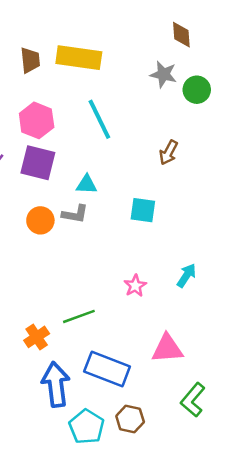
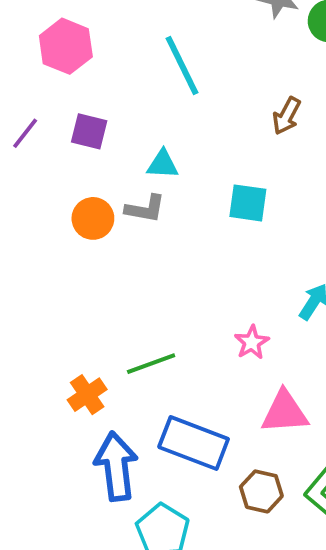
pink hexagon: (37, 120) -> (66, 46), moved
purple square: (38, 163) -> (89, 131), size x0.7
pink star: (135, 286) -> (252, 342), moved
brown hexagon: (130, 419) -> (261, 491), moved

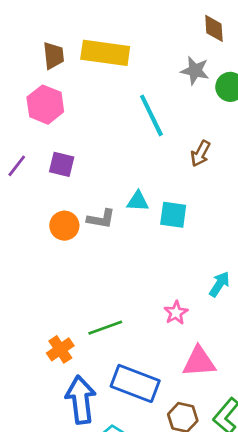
cyan line: (182, 66) -> (151, 115), moved
cyan triangle: (163, 164) -> (138, 201), moved

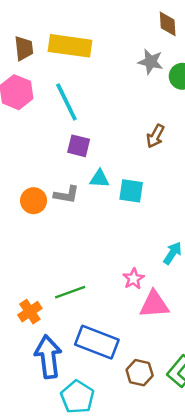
cyan line: (151, 115) -> (66, 102), moved
purple square: (62, 164) -> (79, 146), moved
pink triangle: (199, 362) -> (154, 304), moved

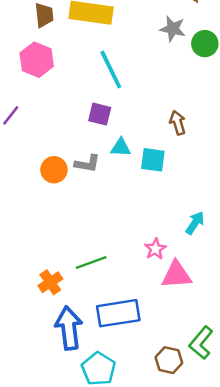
cyan line: (66, 102) -> (111, 70), moved
brown arrow: (155, 136) -> (178, 123), moved, turned 135
blue rectangle: (97, 342) -> (118, 313), turned -30
brown hexagon: (140, 373) -> (169, 360), moved

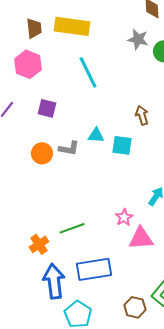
purple square: (100, 114) -> (47, 108), moved

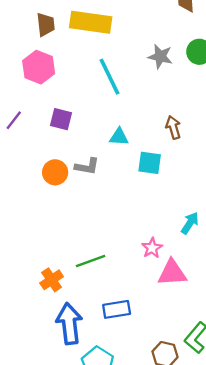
gray star: (138, 39) -> (160, 56), moved
cyan triangle: (96, 135) -> (119, 137), moved
blue rectangle: (94, 269) -> (117, 309), size x0.7

